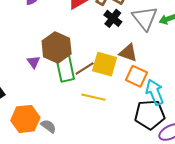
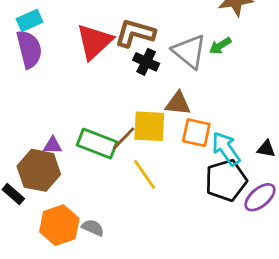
brown hexagon: (57, 47) -> (39, 170), moved
purple triangle: (34, 62) -> (53, 145), turned -40
green rectangle: (65, 68) -> (97, 144), turned -44
yellow line: (93, 97) -> (144, 174), turned 55

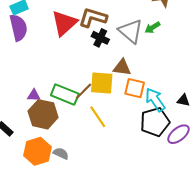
brown hexagon: (39, 170) -> (43, 114), moved

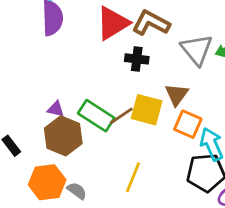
black cross: (100, 38) -> (137, 59), moved, turned -30
brown triangle: (122, 67) -> (177, 94), turned 48
yellow line: (98, 117) -> (133, 177), moved, turned 45

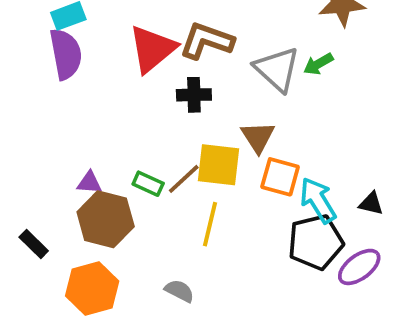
green rectangle: (96, 116) -> (148, 184), size x0.6
yellow line: (133, 177) -> (210, 224), moved
gray semicircle: (77, 191) -> (179, 291), moved

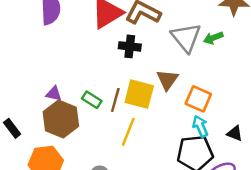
orange square: (280, 177) -> (198, 99), moved
brown line: (184, 179) -> (115, 100), turned -40
cyan arrow: (318, 200) -> (200, 126), size x0.7

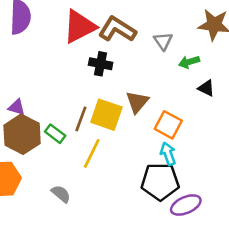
gray triangle: (186, 37) -> (163, 41), moved, size x0.6
green rectangle: (92, 100) -> (55, 134), moved
black triangle: (235, 133) -> (206, 88), moved

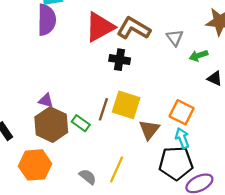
brown triangle: (137, 102) -> (149, 130), moved
yellow line: (92, 153) -> (117, 169), moved

